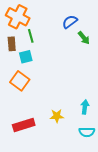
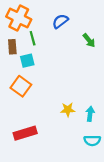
blue semicircle: (70, 22) -> (60, 21), moved
yellow star: (57, 116) -> (68, 110), moved

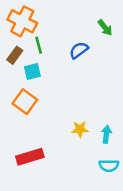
blue semicircle: (60, 21) -> (79, 50), moved
green arrow: (89, 40) -> (105, 28), moved
brown rectangle: (12, 47) -> (15, 55), turned 40

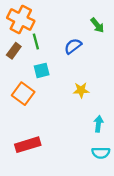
cyan square: (32, 72) -> (42, 70), moved
yellow star: (80, 129) -> (81, 90), moved

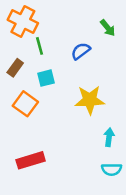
brown rectangle: (14, 51) -> (15, 68), moved
yellow star: (81, 90) -> (90, 100), size x1.6

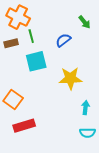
brown rectangle: (15, 68) -> (11, 43), moved, turned 40
cyan square: (46, 78) -> (36, 61), size x1.5
orange square: (25, 104) -> (13, 100), moved

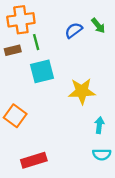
orange cross: (18, 17) -> (21, 20), turned -35
blue semicircle: (63, 40) -> (74, 30), moved
red rectangle: (24, 126) -> (34, 160), moved

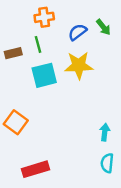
orange cross: (21, 20) -> (44, 17), moved, size x0.7
yellow star: (82, 91) -> (79, 65), moved
cyan semicircle: (102, 154) -> (107, 163), turned 96

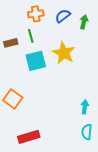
green arrow: (103, 27) -> (84, 22), turned -128
blue semicircle: (78, 32) -> (63, 16), moved
yellow star: (79, 65) -> (64, 53), turned 30

